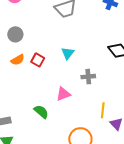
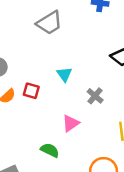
gray cross: (88, 77) -> (95, 96), turned -32

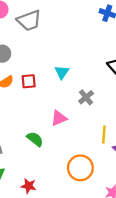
gray trapezoid: (49, 23) -> (29, 20), moved
red square: (31, 91) -> (29, 81), turned -32

